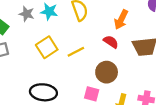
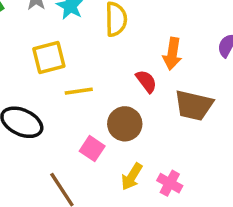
orange arrow: (121, 20) -> (172, 54), turned -36
yellow line: (76, 52) -> (79, 91), moved

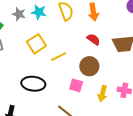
orange arrow: (172, 54) -> (93, 12), moved

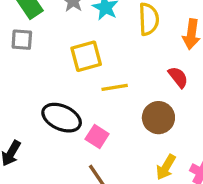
pink square: (76, 85) -> (97, 136), moved

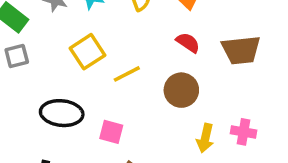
black ellipse: (62, 118) -> (62, 113), moved
pink square: (97, 136) -> (111, 132), moved

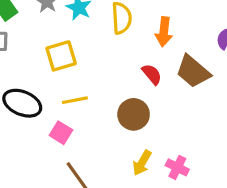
brown trapezoid: (241, 50) -> (193, 71), moved, turned 30
yellow line: (127, 74) -> (75, 100), moved

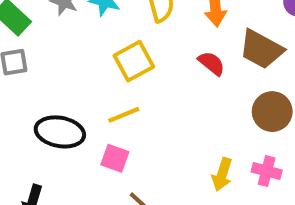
yellow square: (61, 56) -> (134, 61), moved
brown circle: (134, 114) -> (272, 112), moved

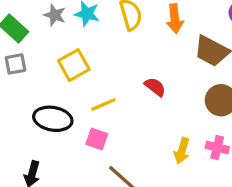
yellow square: (134, 61) -> (74, 65), moved
red semicircle: (211, 63) -> (155, 87), moved

